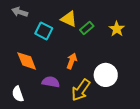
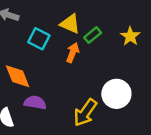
orange arrow: (72, 61) -> (73, 53), moved
purple semicircle: (51, 82) -> (35, 103), moved

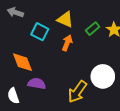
green rectangle: (93, 35) -> (93, 29), moved

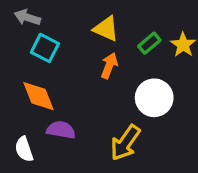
cyan square: (40, 32) -> (45, 48), moved
white circle: (103, 76) -> (154, 98), moved

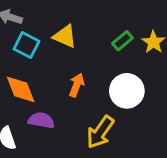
yellow triangle: (106, 29) -> (65, 36), moved
orange arrow: (109, 66) -> (77, 85), moved

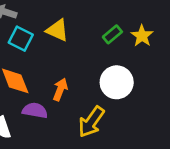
orange arrow: (77, 85) -> (60, 89), moved

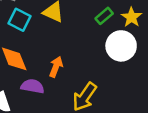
white circle: (117, 82) -> (121, 46), moved

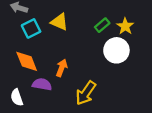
cyan square: (19, 20) -> (31, 28), turned 36

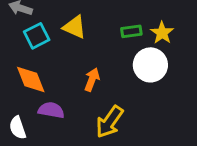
green rectangle: (102, 25) -> (131, 31), turned 32
orange arrow: (62, 68) -> (92, 80), moved

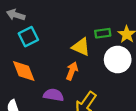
yellow triangle: (75, 27) -> (81, 47), moved
purple semicircle: (51, 110) -> (54, 95), moved

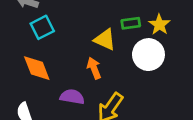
orange arrow: (72, 71) -> (94, 68), turned -42

